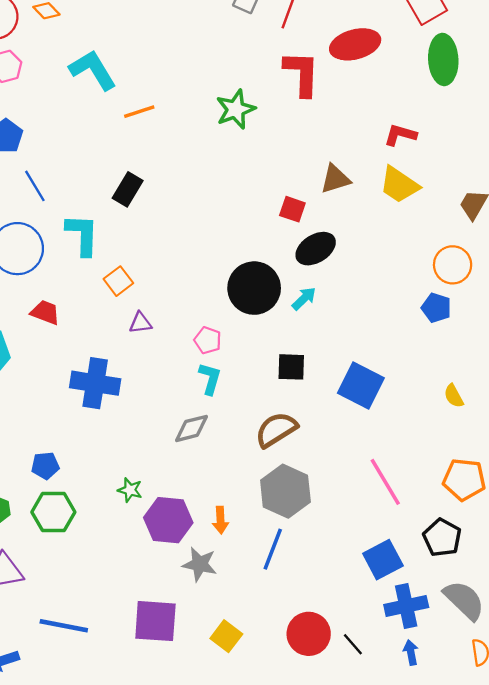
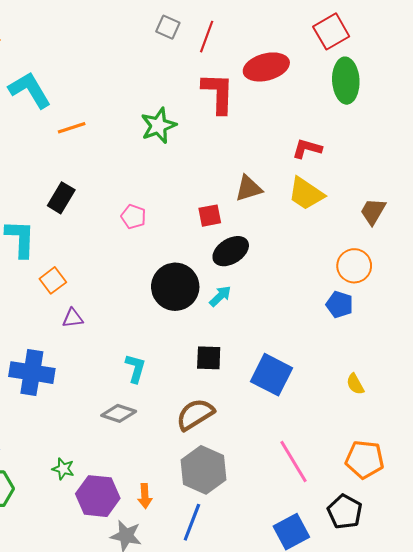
red square: (292, 209) -> (210, 216), turned -30
pink pentagon: (208, 340) -> (133, 217), moved
gray diamond: (191, 428) -> (119, 413), turned 32

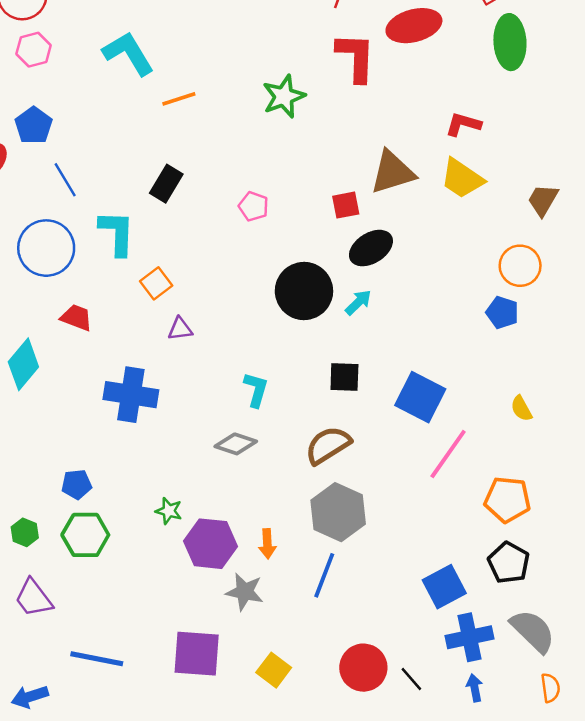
brown triangle: (248, 188) -> (392, 172), size x1.4
orange pentagon: (365, 459) -> (507, 500), moved
pink line: (293, 462) -> (448, 454), moved, turned 66

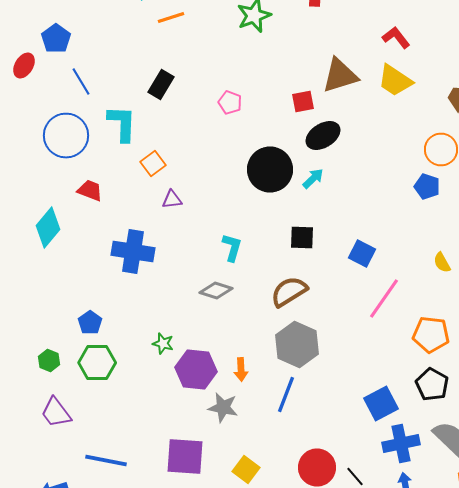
red L-shape: (463, 124) -> (396, 38), turned 36
blue square: (420, 397) -> (362, 254), size x0.7
blue pentagon: (77, 484) -> (90, 322), turned -30

